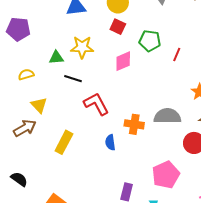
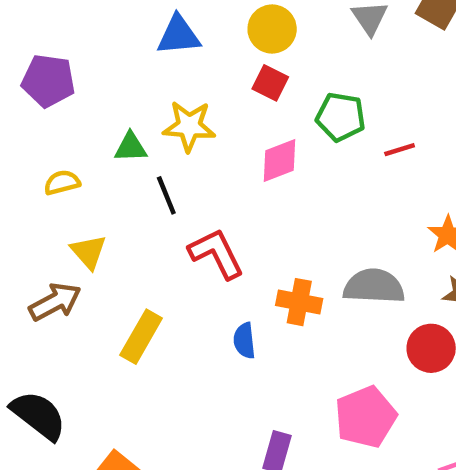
red line: (177, 54) -> (400, 150), turned 48
black line: (73, 79) -> (166, 195), turned 48
black semicircle: (19, 179) -> (38, 415), size x1.5

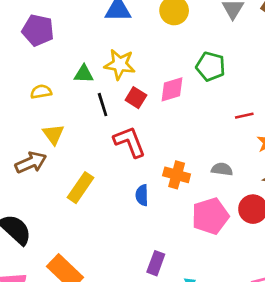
red square: (270, 83) -> (136, 98), moved
red line: (400, 150) -> (244, 116), moved
gray semicircle: (374, 286) -> (222, 169), size x0.6
pink pentagon: (366, 417) -> (210, 216), moved

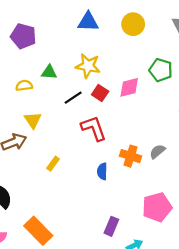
green triangle: (84, 74) -> (49, 72), moved
black line: (103, 105) -> (73, 98), turned 72
gray semicircle: (222, 169) -> (157, 151), moved, turned -49
yellow rectangle: (80, 188) -> (53, 164), size x0.6
pink pentagon: (210, 216) -> (157, 207), moved

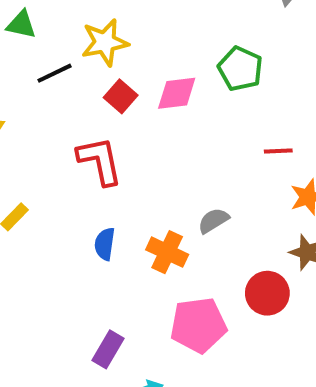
yellow star: (88, 66) -> (105, 42), turned -30
green triangle: (49, 72) -> (21, 25), moved
black line: (73, 98) -> (54, 73), moved
orange cross: (130, 156) -> (167, 252), moved

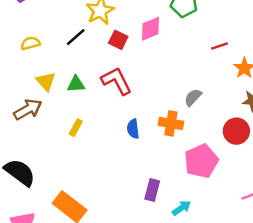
green triangle: (21, 25) -> (76, 84), moved

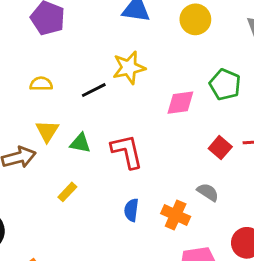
red square: (118, 40) -> (220, 148), moved
gray semicircle: (193, 97) -> (208, 192), turned 66

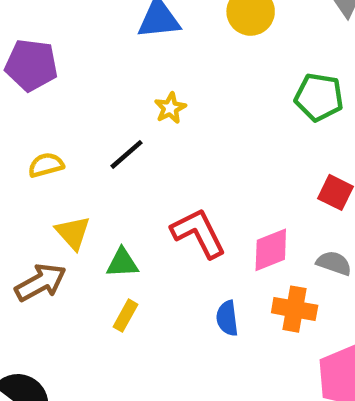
yellow star: (129, 68) -> (170, 108), size x0.6
pink diamond: (180, 103) -> (271, 250), moved
green triangle: (80, 143) -> (122, 263), moved

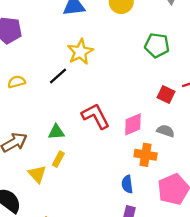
yellow star: (170, 108) -> (80, 52), size x1.6
yellow triangle: (73, 233) -> (37, 174), moved
blue semicircle: (227, 318) -> (127, 184), moved

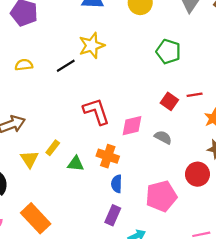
green triangle: (56, 132) -> (76, 164), moved
orange cross: (146, 155) -> (108, 156), moved

